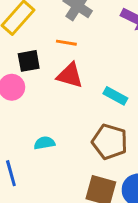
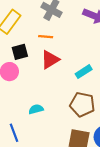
red triangle: (70, 75) -> (50, 60), turned -42
cyan rectangle: (115, 96) -> (84, 72), turned -56

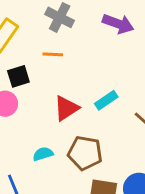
red triangle: (50, 60) -> (66, 108), moved
brown pentagon: (82, 104) -> (85, 153), moved

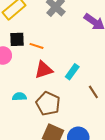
orange line: (53, 54) -> (36, 46), moved
cyan rectangle: (106, 100) -> (72, 72), turned -35

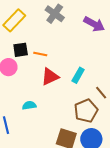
brown pentagon: (48, 104) -> (86, 111), moved, turned 30

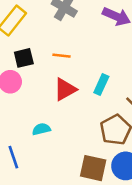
orange line: (40, 54) -> (62, 56), moved

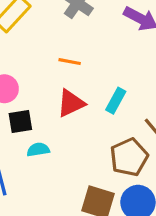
black square: (24, 58) -> (20, 122), moved

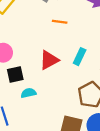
orange line: (70, 62) -> (60, 22), moved

